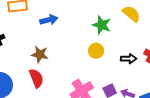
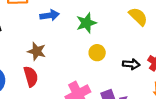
green star: (102, 25) -> (86, 23), moved, turned 30

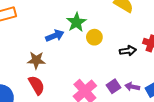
blue arrow: (50, 15) -> (55, 36), moved
yellow circle: (97, 53) -> (94, 37), moved

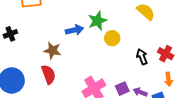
black arrow: (128, 51) -> (142, 57), turned -112

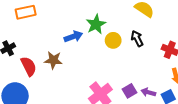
black arrow: (142, 57) -> (137, 38), moved
red semicircle: (49, 74) -> (29, 66), moved

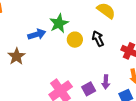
brown star: (53, 60) -> (17, 56), turned 30
purple arrow: (148, 92) -> (106, 82), moved, turned -104

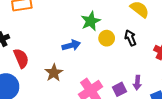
blue arrow: (37, 34) -> (71, 45), moved
brown star: (17, 56) -> (54, 73), moved

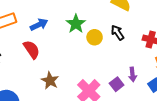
blue arrow: (71, 45) -> (39, 25), moved
red semicircle: (21, 58) -> (32, 50), moved

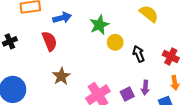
black arrow: (117, 33) -> (139, 54), moved

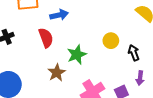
green star: (99, 25) -> (77, 55), moved
purple arrow: (145, 88) -> (140, 78), moved

